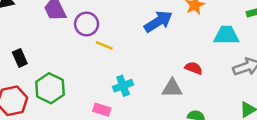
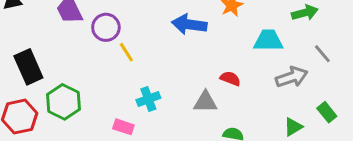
blue arrow: (158, 21) -> (189, 24), turned -140
yellow line: (104, 45) -> (126, 52), turned 36
black rectangle: (20, 58) -> (28, 67), size x1.6

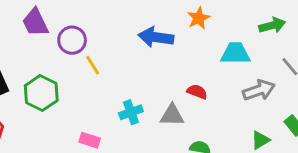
cyan cross: (148, 99) -> (131, 112), moved
green hexagon: (64, 102) -> (41, 93), moved

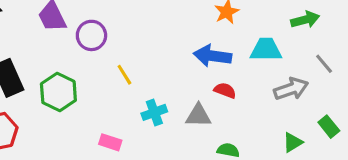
blue arrow: (156, 37) -> (212, 56), moved
yellow line: (93, 65) -> (124, 75), moved

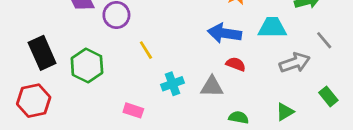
green triangle: (293, 142) -> (285, 112), moved

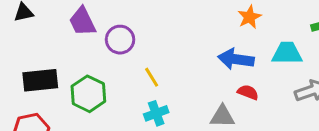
black rectangle: (42, 53) -> (40, 80), turned -72
cyan cross: (173, 84) -> (156, 113), moved

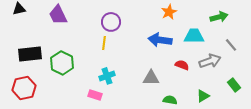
purple circle: (120, 40) -> (111, 22), moved
yellow line: (152, 77) -> (104, 43), moved, turned 40
red semicircle: (248, 92) -> (182, 65), moved

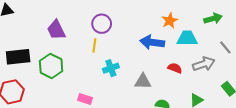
orange star: (169, 12) -> (170, 21), moved
purple trapezoid: (58, 15) -> (56, 30), moved
cyan cross: (107, 76) -> (111, 68), moved

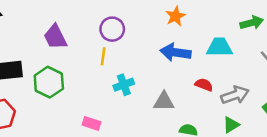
orange star: (170, 21) -> (175, 16), moved
gray arrow: (204, 64) -> (235, 95), moved

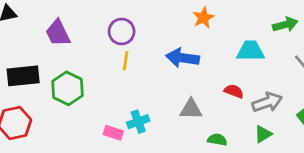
purple circle: (112, 29) -> (122, 32), moved
purple trapezoid: (55, 37) -> (58, 33), moved
blue arrow: (175, 52) -> (183, 58), moved
cyan cross: (124, 85) -> (138, 122), moved

